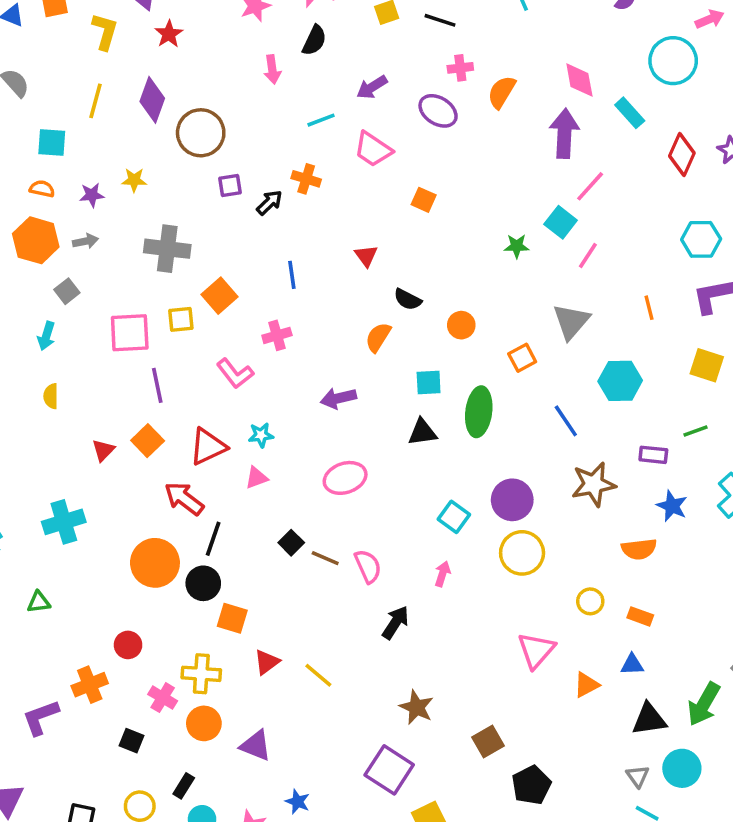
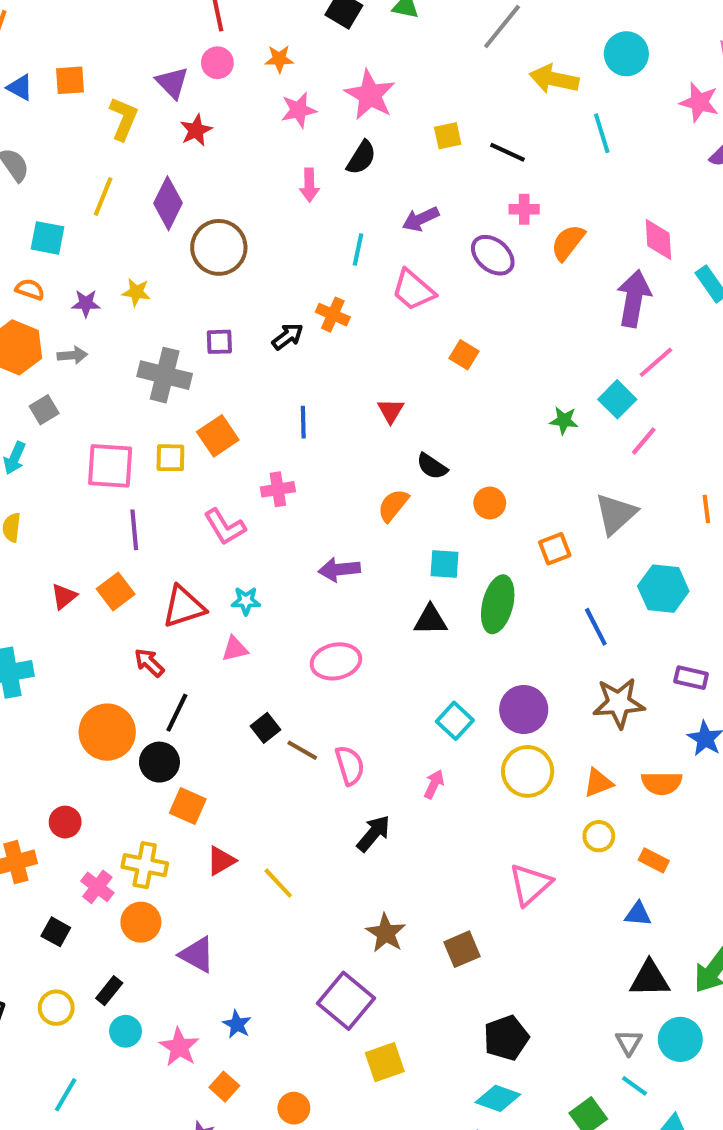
cyan line: (321, 120) -> (358, 249), turned -64
purple square: (230, 185) -> (219, 342), moved
red arrow: (184, 498) -> (149, 663), size x0.7
orange triangle: (586, 685) -> (598, 783), moved
brown square: (488, 742) -> (462, 949), moved

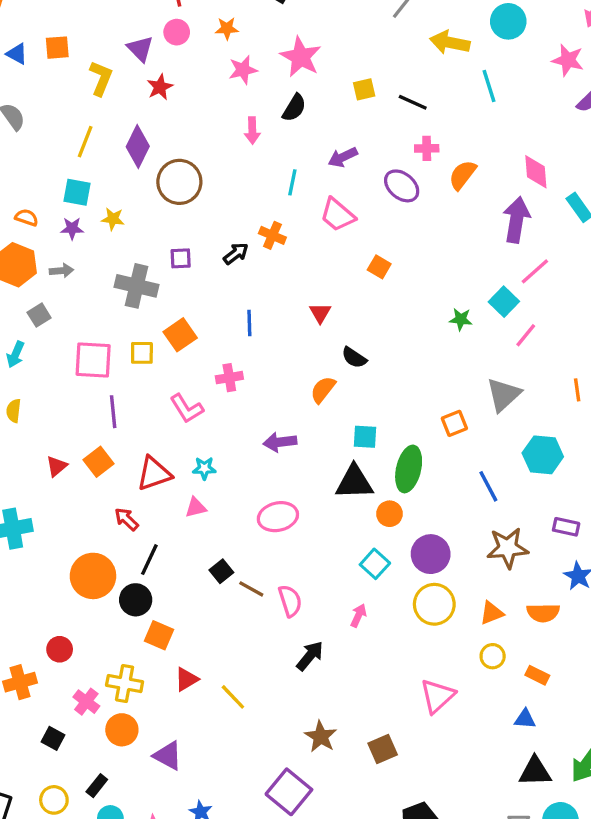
cyan square: (48, 238) -> (77, 192), moved
orange circle: (490, 503) -> (390, 514), moved
black triangle: (430, 620) -> (354, 482), size x1.4

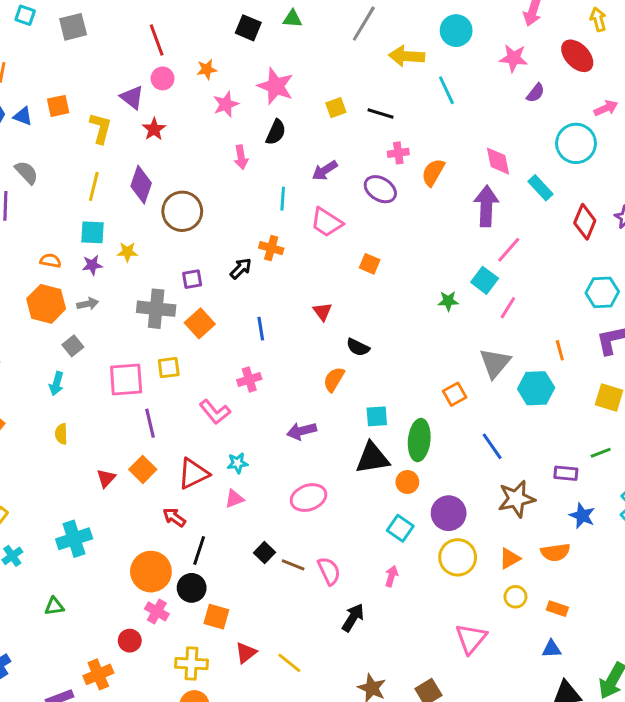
orange square: (180, 335) -> (200, 323), moved
cyan hexagon: (543, 455) -> (536, 388), moved
pink cross: (86, 702) -> (157, 611), moved

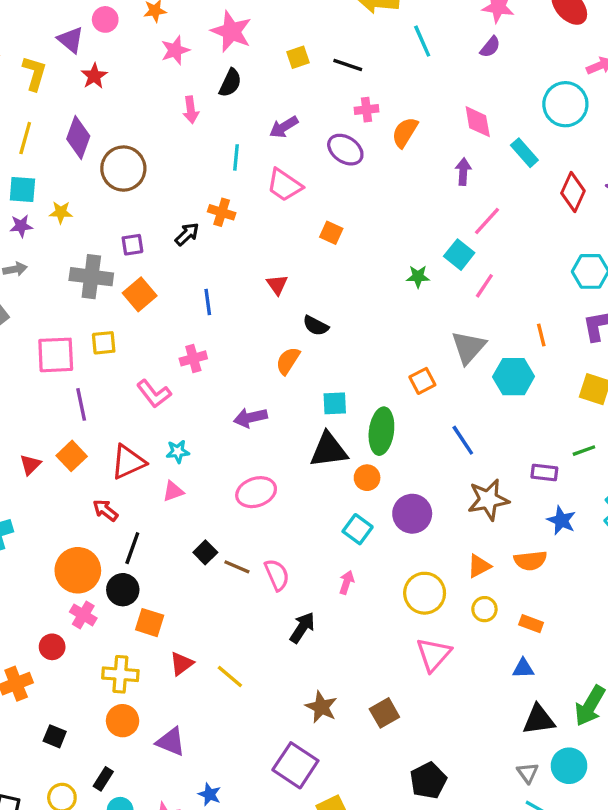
purple semicircle: (536, 93) -> (490, 47), moved
purple arrow: (486, 206) -> (463, 172), size x0.6
yellow circle: (458, 557) -> (425, 593), moved

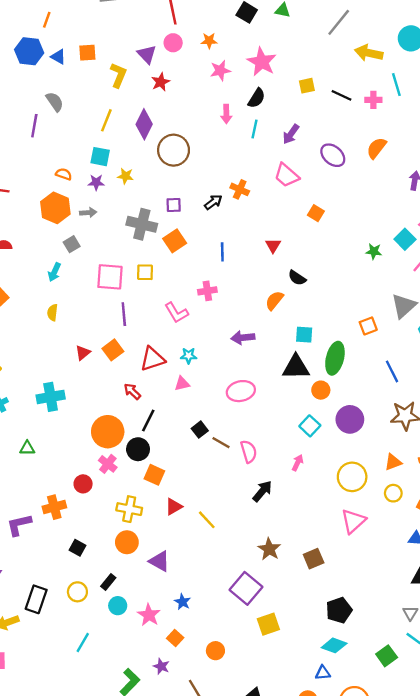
pink cross: (366, 110) -> (373, 100), moved
purple arrow: (284, 127) -> (291, 134), turned -30
cyan line: (236, 157) -> (255, 129), moved

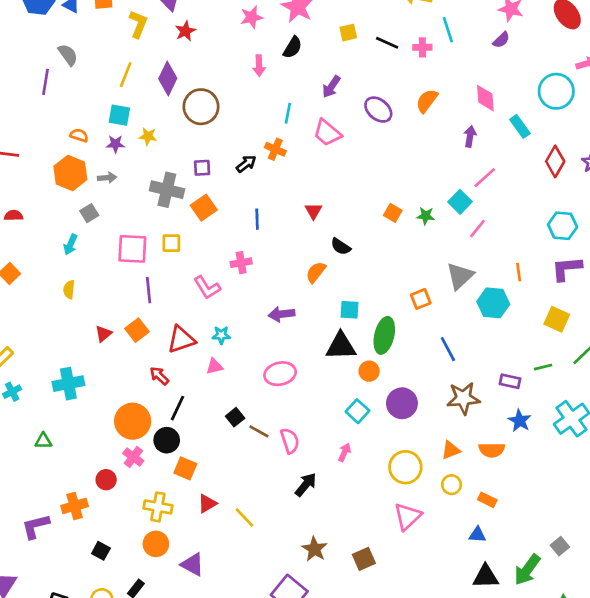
cyan line: (255, 129) -> (288, 113), moved
orange square: (316, 213) -> (393, 213), moved

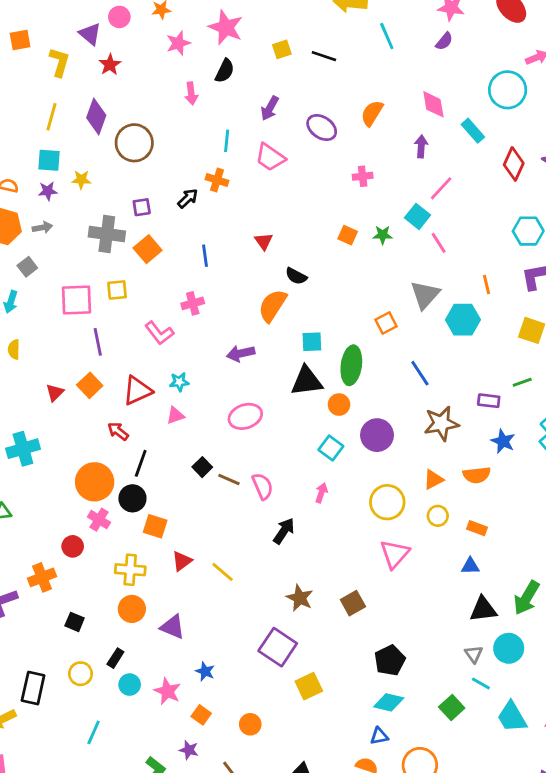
pink cross: (422, 47) -> (363, 176), moved
pink line: (477, 229) -> (439, 243), turned -66
orange semicircle: (316, 272) -> (273, 306), size x1.4

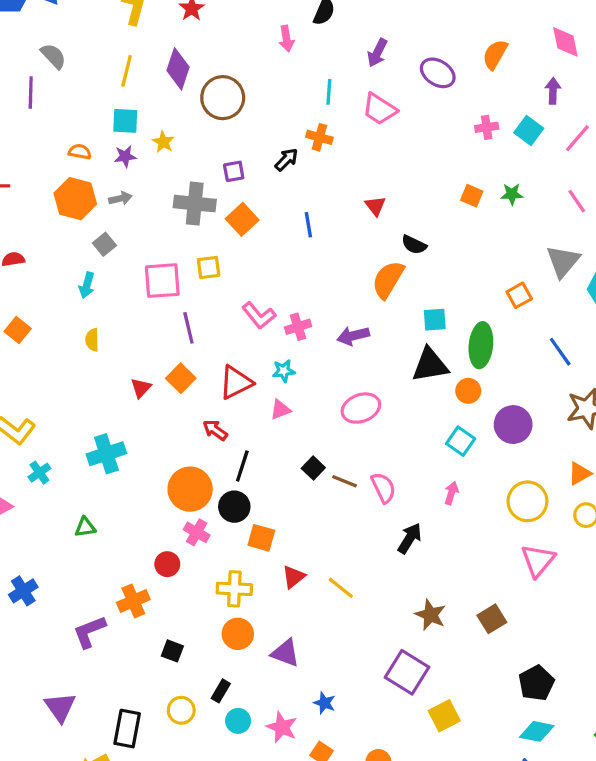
yellow star: (81, 180) -> (163, 142), turned 30
cyan square: (417, 216) -> (529, 130), moved
pink cross: (193, 303) -> (298, 327), moved

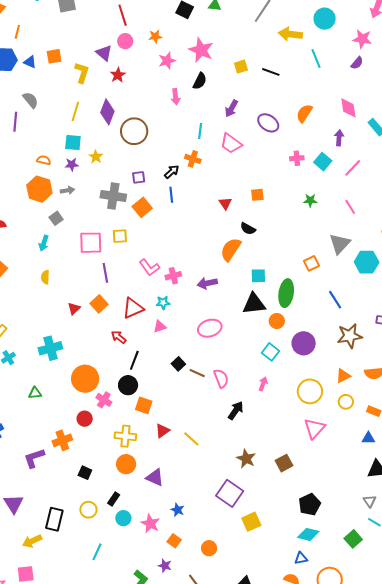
orange square: (472, 196) -> (257, 195), moved, turned -32
blue line: (308, 225) -> (171, 195), moved
orange circle: (190, 489) -> (85, 379), moved

